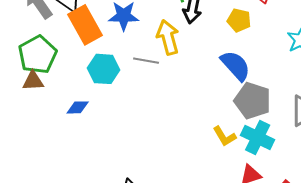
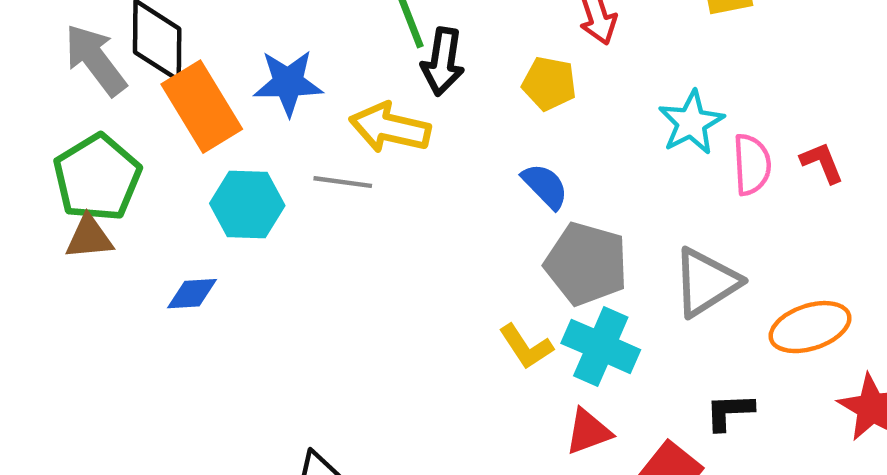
yellow arrow: (168, 37) -> (390, 128), turned -60
blue semicircle: (236, 66) -> (545, 186), size x0.7

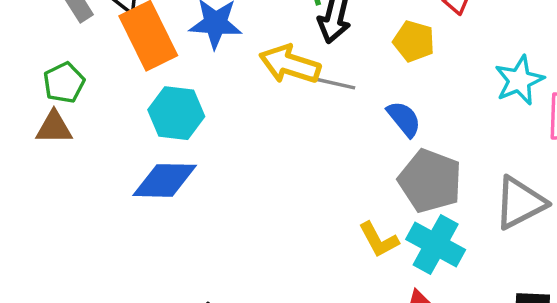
green pentagon: (97, 178) -> (64, 83), size x0.6
gray line: (343, 182) -> (333, 83), moved
blue diamond: (192, 294) -> (165, 180), moved, size x1.6

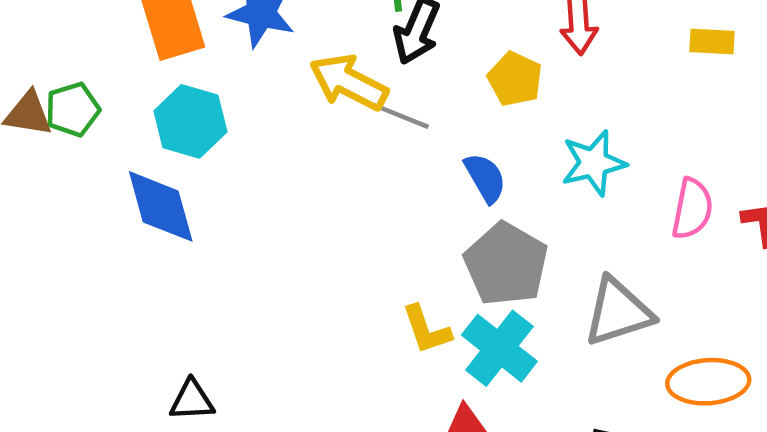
cyan star: (519, 80) -> (594, 163), moved
green pentagon: (64, 83) -> (73, 109), moved
blue diamond: (165, 180) -> (161, 206), turned 64

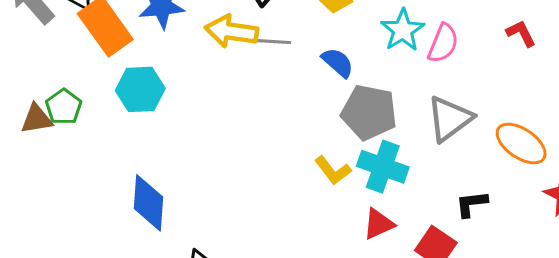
blue diamond: (161, 206) -> (149, 203), moved, turned 38
pink semicircle: (692, 209) -> (443, 43), moved, turned 30
orange ellipse: (708, 382) -> (521, 143), turned 57

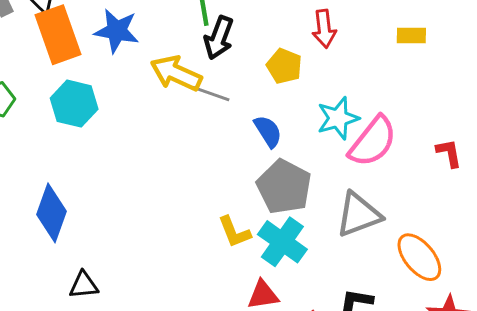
pink semicircle: (443, 43) -> (373, 142), size x1.4

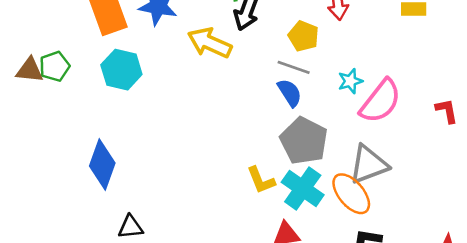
gray line: (211, 94) -> (294, 67), moved
cyan star: (338, 118) -> (350, 81), size x0.7
orange ellipse: (419, 257) -> (351, 194), moved

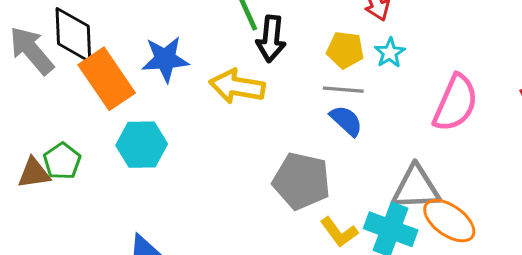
cyan star: (350, 81) -> (390, 53), moved
gray pentagon: (304, 141) -> (301, 181), moved
gray triangle: (369, 165) -> (416, 188), moved, turned 33

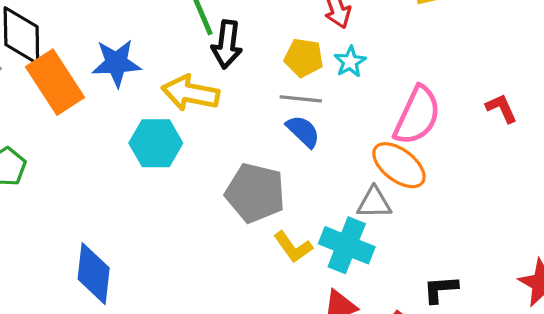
cyan hexagon: (142, 145) -> (156, 143), moved
gray triangle: (416, 188) -> (374, 203), size x0.7
orange ellipse: (449, 221) -> (399, 165), moved

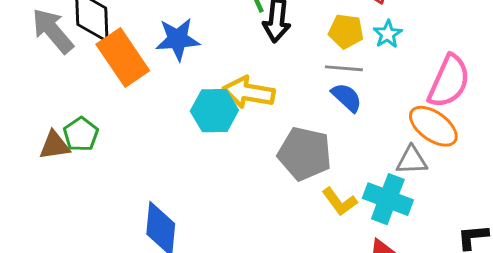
yellow arrow: (190, 93) -> (249, 92), moved

